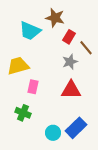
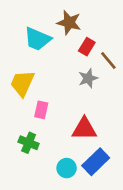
yellow trapezoid: (18, 66) -> (22, 83), turned -50
red triangle: (71, 90) -> (84, 129), moved

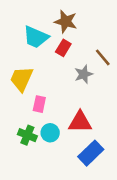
red rectangle: (87, 47) -> (63, 48), moved
cyan circle: (67, 168) -> (50, 133), moved

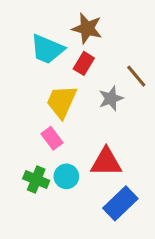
yellow trapezoid: (21, 79) -> (62, 102), moved
pink rectangle: (39, 104) -> (52, 138), turned -49

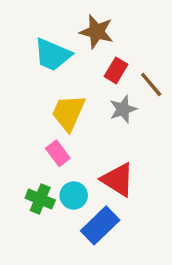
red rectangle: (84, 63) -> (116, 70), moved
red triangle: (106, 162) -> (118, 180), turned 32
blue rectangle: (120, 203) -> (100, 225), moved

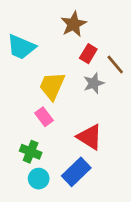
brown star: (97, 32) -> (74, 24), turned 30
cyan trapezoid: (53, 55) -> (21, 47), moved
cyan circle: (74, 195) -> (39, 179), moved

